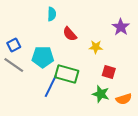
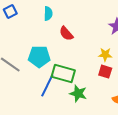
blue square: (14, 45) -> (10, 12), moved
yellow star: (96, 47) -> (105, 55), moved
green star: (101, 94) -> (78, 94), moved

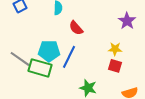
green rectangle: (63, 74) -> (40, 68), moved
blue line: (47, 86) -> (69, 57), moved

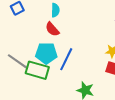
red semicircle: (76, 28) -> (52, 29), moved

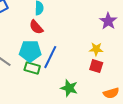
green rectangle: (37, 70) -> (32, 68), moved, size x0.7

